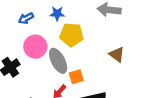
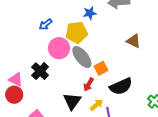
blue star: (57, 14) -> (90, 13), moved
yellow pentagon: (72, 35) -> (77, 32), moved

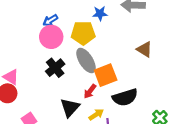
pink circle: (59, 48) -> (51, 37), moved
orange square: (101, 68) -> (106, 75), size x1.5
black cross: (40, 71) -> (55, 68), moved

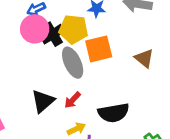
black cross: (55, 68) -> (53, 34), moved
orange square: (106, 75) -> (99, 49), moved
black triangle: (70, 108) -> (43, 101), moved

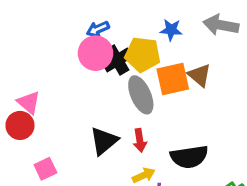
brown triangle: (144, 58) -> (199, 75), moved
red arrow: (72, 100) -> (140, 140), turned -54

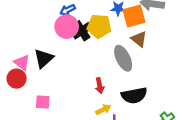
orange square: (173, 79) -> (134, 16), moved
gray ellipse: (141, 95) -> (123, 58), moved
black triangle: (104, 141) -> (44, 58), moved
pink square: (45, 169) -> (43, 102), moved, turned 32

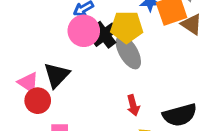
brown triangle: (139, 39) -> (192, 24), moved
gray ellipse: (123, 58) -> (128, 52), moved
red circle: (17, 79) -> (38, 101), moved

